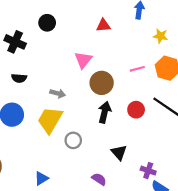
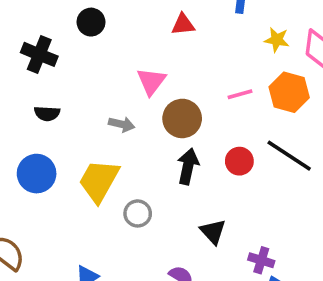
gray arrow: (58, 93) -> (122, 124), moved

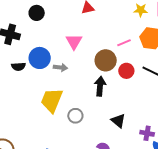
brown circle: (182, 118) -> (106, 60), moved
red circle: (239, 161) -> (126, 71), moved
blue circle: (37, 174) -> (40, 58), moved

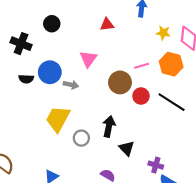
black arrow: (100, 86) -> (109, 126), moved

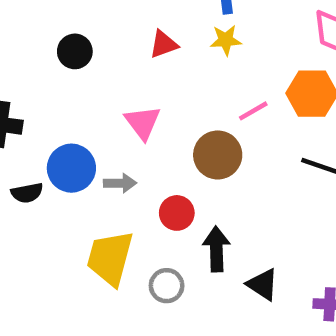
black circle: (52, 24) -> (75, 51), moved
yellow star: (163, 33) -> (226, 40), moved
red circle: (141, 96) -> (177, 213), moved

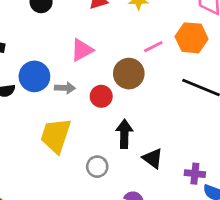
pink triangle: (143, 123) -> (82, 50), turned 35
red circle: (177, 213) -> (101, 96), moved
gray circle: (167, 286) -> (97, 167), moved

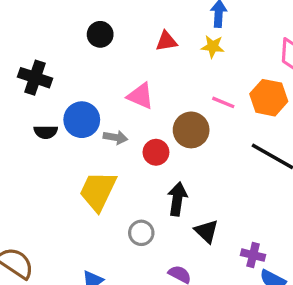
pink line: (153, 47) -> (223, 102), turned 42
pink triangle: (82, 50) -> (140, 96), turned 45

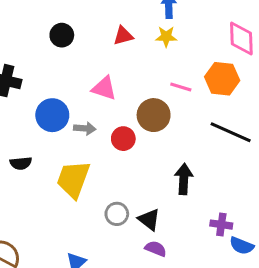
black semicircle: (46, 132) -> (21, 163), moved
black arrow: (177, 199) -> (184, 179), moved
black triangle: (206, 231) -> (149, 220), moved

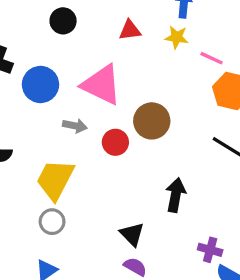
pink line: (181, 87) -> (212, 58), moved
pink triangle: (104, 88) -> (102, 85), size x1.5
blue circle: (52, 115) -> (40, 85), moved
gray circle: (117, 214) -> (52, 222), moved

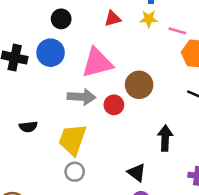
blue circle: (40, 85) -> (51, 53), moved
pink triangle: (102, 85) -> (97, 63), turned -32
gray arrow: (75, 126) -> (81, 97), size x1.5

